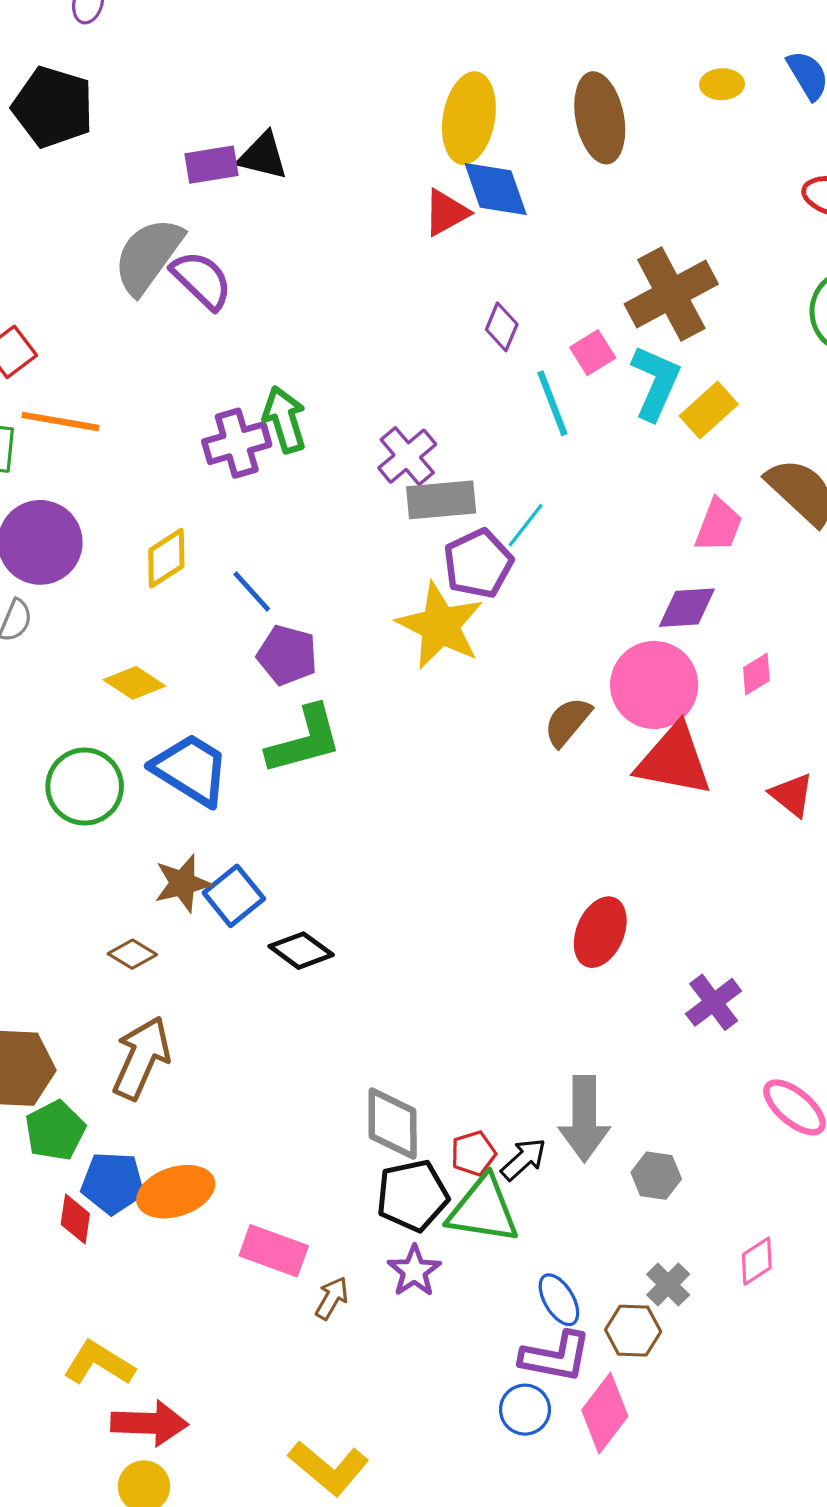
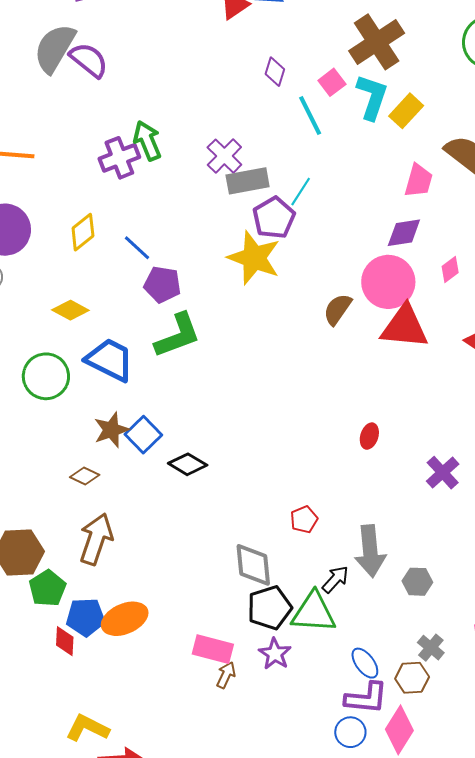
red ellipse: (600, 932) -> (369, 436), size x0.6
red pentagon: (473, 1153) -> (304, 520), moved
pink rectangle: (274, 1251) -> (213, 649), moved

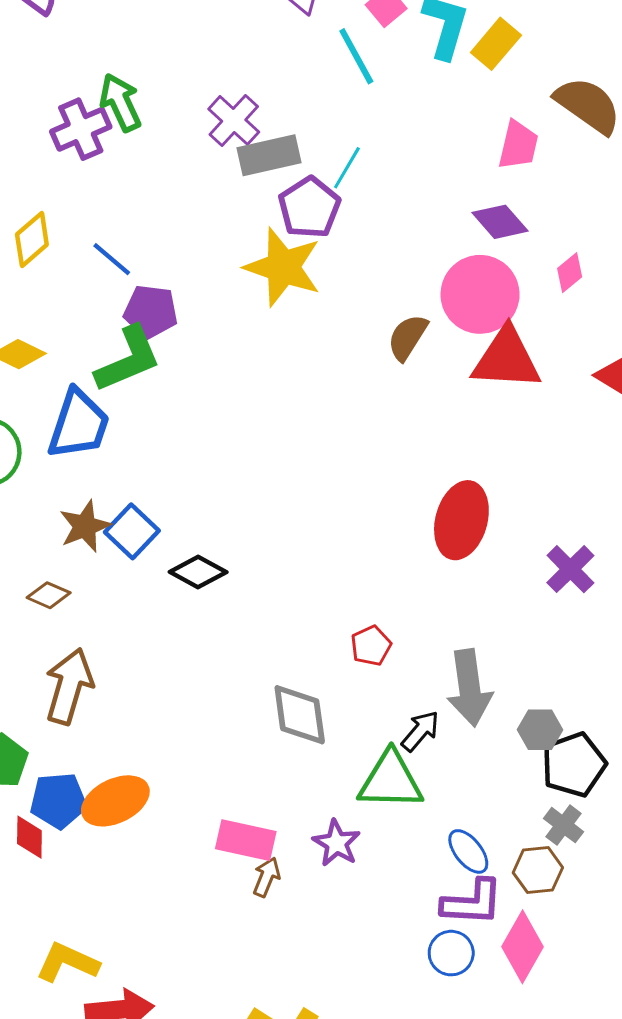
purple diamond: (404, 233) -> (500, 222), turned 60
green L-shape: (178, 335) -> (128, 359), moved
blue trapezoid: (110, 360) -> (79, 424), turned 84
red ellipse: (369, 436) -> (461, 520), size x2.0
black pentagon: (270, 608) -> (574, 765), moved

